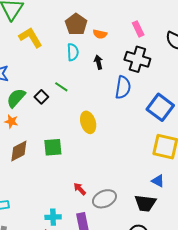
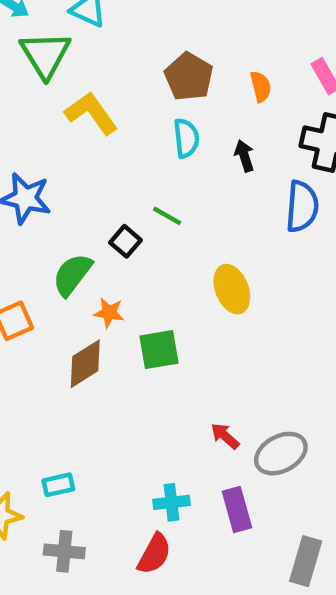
orange semicircle: (100, 34) -> (261, 87), moved, turned -112
green semicircle: (16, 98) -> (72, 275), moved
orange star: (11, 121) -> (109, 313), moved

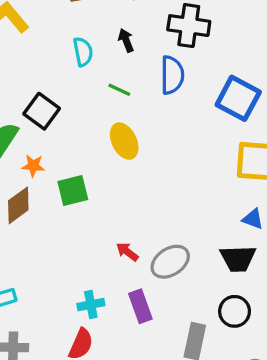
cyan semicircle: (186, 138) -> (83, 52), moved
green line: (167, 216) -> (119, 90), moved
black square: (126, 241) -> (42, 111), size x1.5

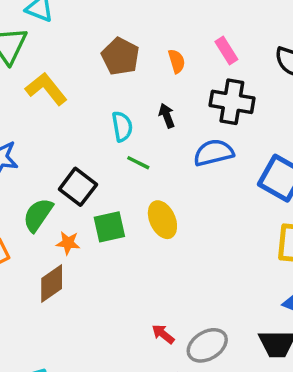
blue semicircle: (172, 75) -> (214, 153), turned -105
green line: (119, 90) -> (138, 163), moved
green square: (73, 191) -> (109, 227), moved

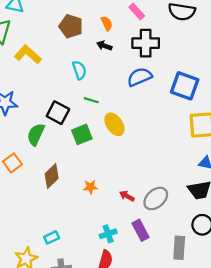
black arrow: (167, 116) -> (104, 46), moved, turned -40
green line: (138, 163) -> (91, 100), moved
orange star: (68, 243) -> (90, 187), moved

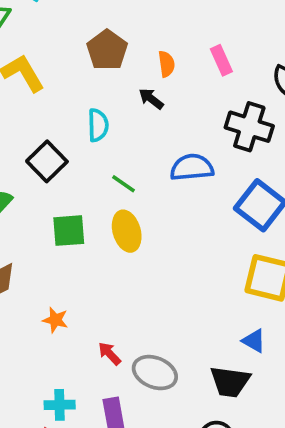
black cross: (146, 43) -> (249, 127), moved
green line: (91, 100) -> (124, 184), moved
black square: (58, 113) -> (47, 161), moved
gray ellipse: (156, 198) -> (155, 373), turned 45

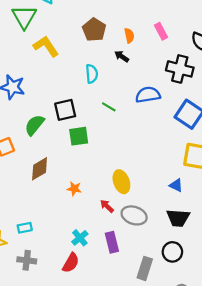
black square: (47, 161) -> (65, 110), moved, turned 35
yellow ellipse: (127, 231) -> (121, 182), moved
blue triangle: (254, 341) -> (176, 185), moved
cyan cross: (60, 405) -> (80, 238), turned -35

